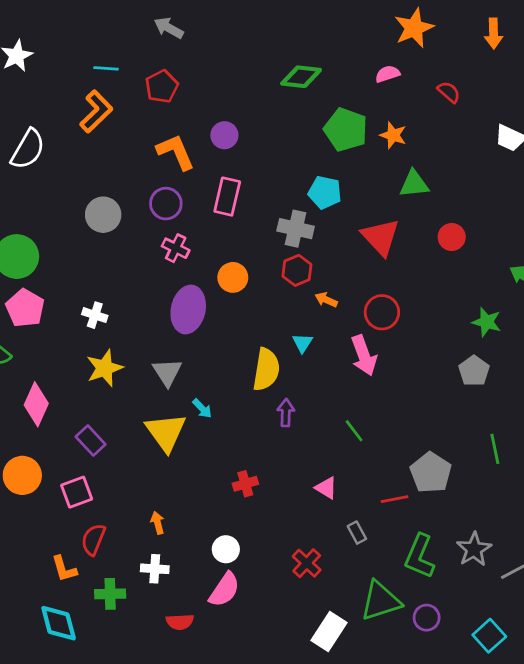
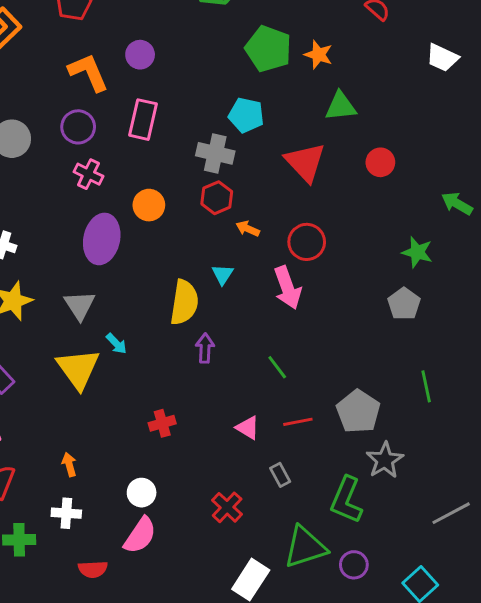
red line: (395, 499) -> (298, 422), moved
gray star: (474, 549) -> (385, 460), moved

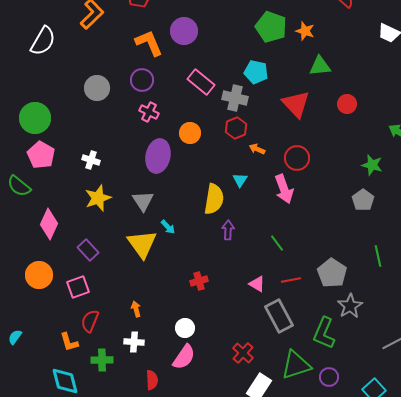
purple circle: (140, 55) -> (184, 31), size x1.4
pink rectangle: (143, 120) -> (201, 82), moved, turned -64
gray rectangle: (280, 475) -> (279, 316), size x2.0
red cross: (227, 507) -> (243, 353), moved
red semicircle: (93, 569) -> (152, 380), turned -90

